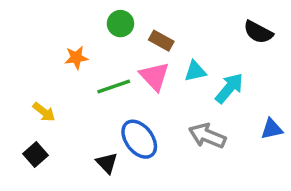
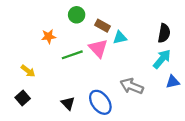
black semicircle: (258, 32) -> (164, 33), moved, turned -108
cyan triangle: (195, 71) -> (120, 37), moved
cyan arrow: (229, 88) -> (162, 59), moved
blue ellipse: (139, 139) -> (100, 102), moved

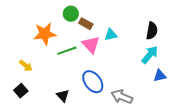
brown rectangle: (103, 26) -> (86, 24), moved
orange star: (49, 36) -> (45, 34), size x1.6
gray arrow: (132, 86) -> (122, 97), moved
blue ellipse: (100, 102) -> (93, 82), moved

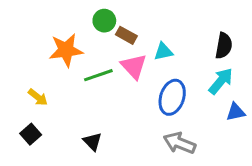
blue ellipse: (93, 82) -> (172, 97), moved, turned 55

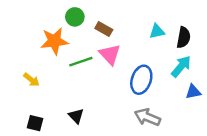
green circle: (104, 21) -> (75, 17), moved
cyan triangle: (163, 52) -> (157, 31), moved
black square: (31, 134) -> (35, 123), moved, turned -35

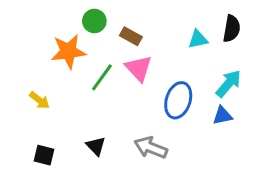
black semicircle: (184, 37) -> (232, 29), moved
green line: (81, 62) -> (102, 77), turned -35
blue triangle: (193, 92) -> (222, 116), moved
gray arrow: (147, 117) -> (151, 148), moved

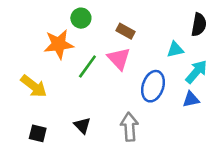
brown rectangle: (131, 36) -> (125, 31), moved
cyan triangle: (198, 39) -> (175, 50), moved
yellow arrow: (39, 100) -> (34, 86), size x1.5
gray arrow: (151, 148) -> (129, 127), turned 64

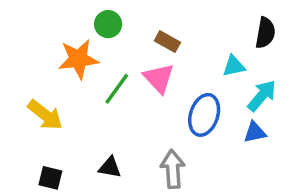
black triangle: (82, 126) -> (110, 167), turned -36

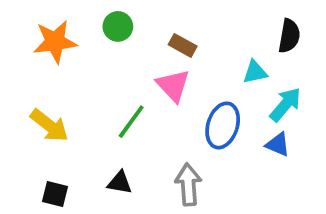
orange star: (78, 59) -> (55, 42), moved
green line: (117, 89) -> (131, 122), moved
blue triangle: (255, 132) -> (278, 144), turned 35

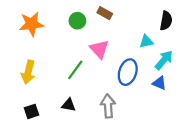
green circle: (118, 26) -> (77, 21), moved
brown rectangle: (183, 45) -> (105, 13), moved
yellow arrow: (49, 125) -> (28, 72), turned 65
black square: (55, 194) -> (31, 111), turned -32

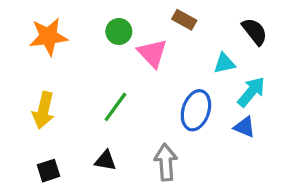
brown rectangle: (105, 13) -> (184, 20), moved
black semicircle: (166, 21) -> (255, 31), turned -48
pink triangle: (99, 49) -> (152, 53), moved

